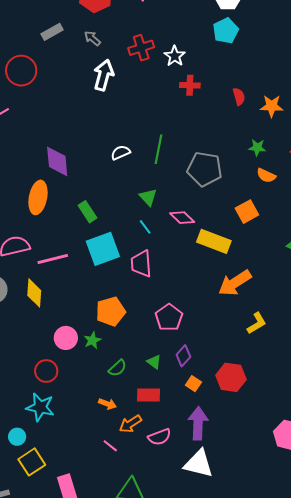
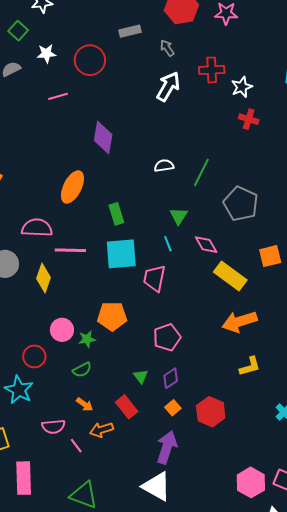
purple diamond: (57, 161) -> (103, 138), moved
green semicircle: (118, 368) -> (82, 370), moved
red rectangle: (149, 395) -> (127, 407), turned 35
pink semicircle: (160, 437) -> (53, 427), moved

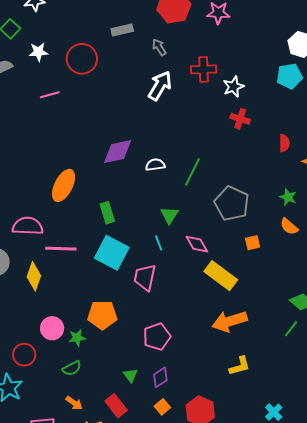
purple diamond: (103, 138) -> (118, 152), moved, turned 68
cyan square: (121, 254) -> (112, 253), turned 32
orange square: (270, 256) -> (253, 243), moved, size x0.7

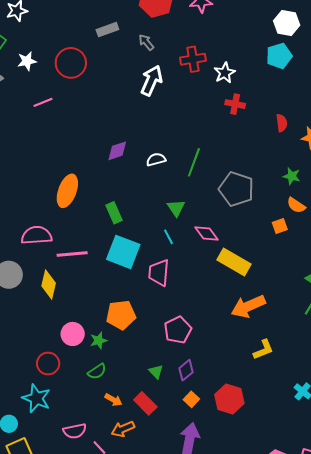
purple diamond: (118, 152) -> (117, 151), size x0.7
orange square: (253, 243) -> (280, 226), moved
orange arrow: (74, 403) -> (113, 400), moved

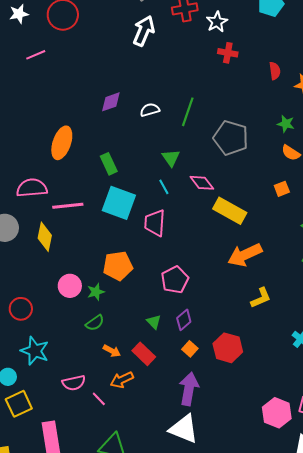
orange square: (280, 226) -> (282, 189), moved
red circle: (48, 364) -> (21, 309), moved

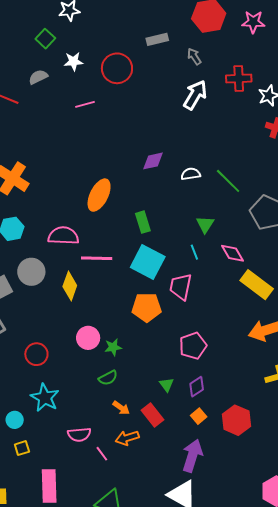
green line: (188, 112) -> (228, 181), turned -72
orange pentagon: (118, 266) -> (147, 307), moved
yellow square: (19, 404) -> (22, 448), size x0.6

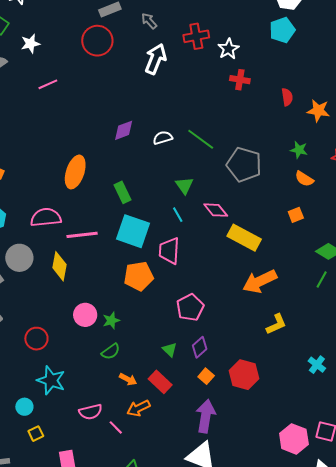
red circle: (117, 68) -> (97, 41), moved

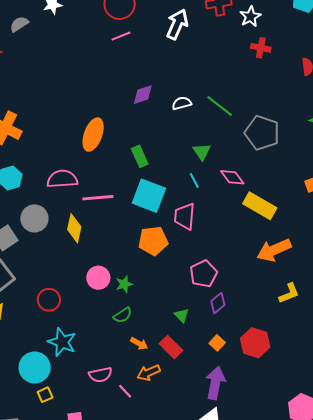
pink line: (48, 84) -> (121, 36), moved
purple diamond: (200, 347) -> (218, 303), moved
cyan circle: (24, 407) -> (35, 367), size x1.8

